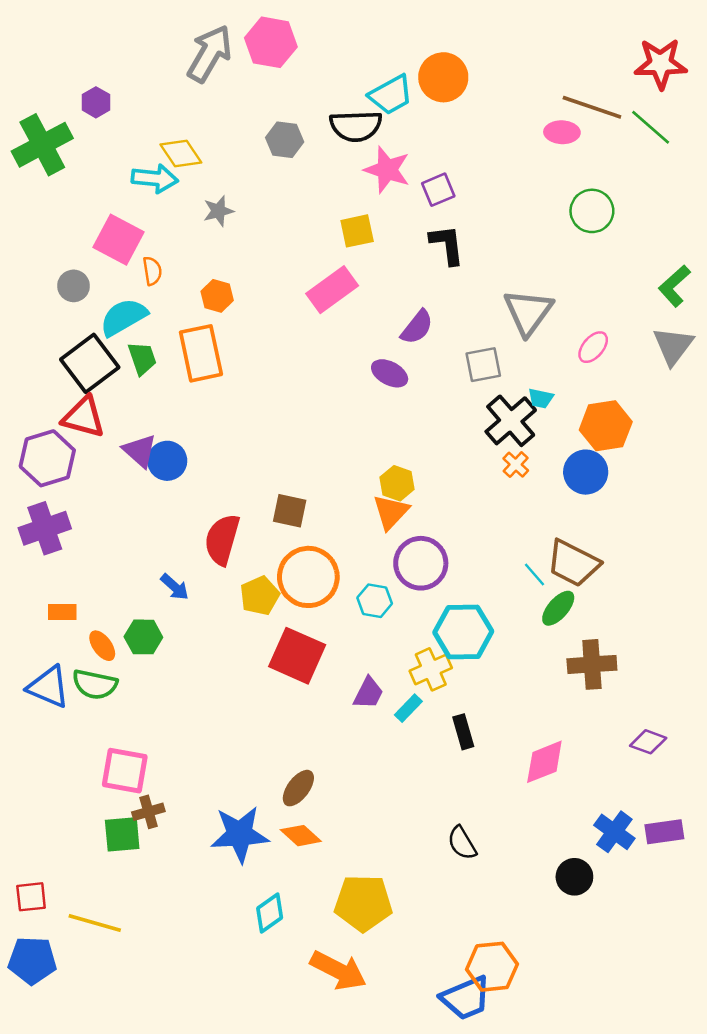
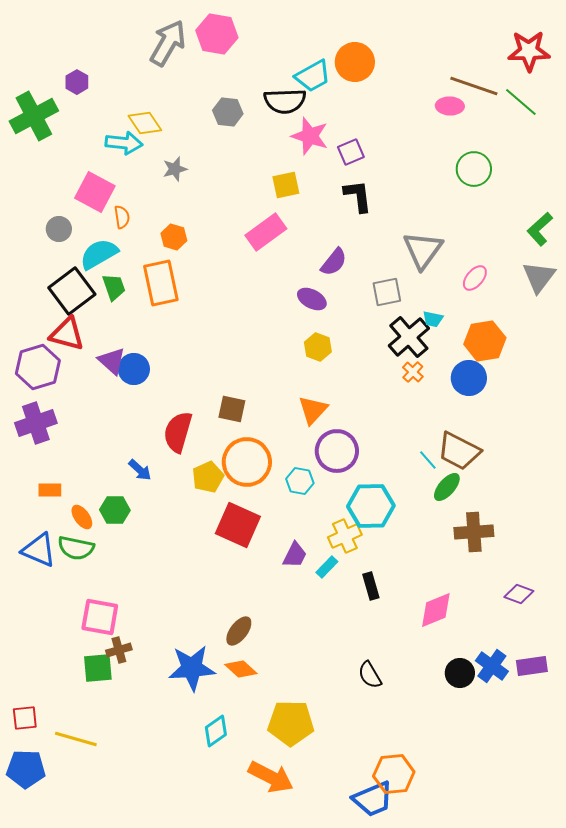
yellow hexagon: (397, 483) -> (318, 347), moved
black circle: (574, 877) -> (460, 673), moved

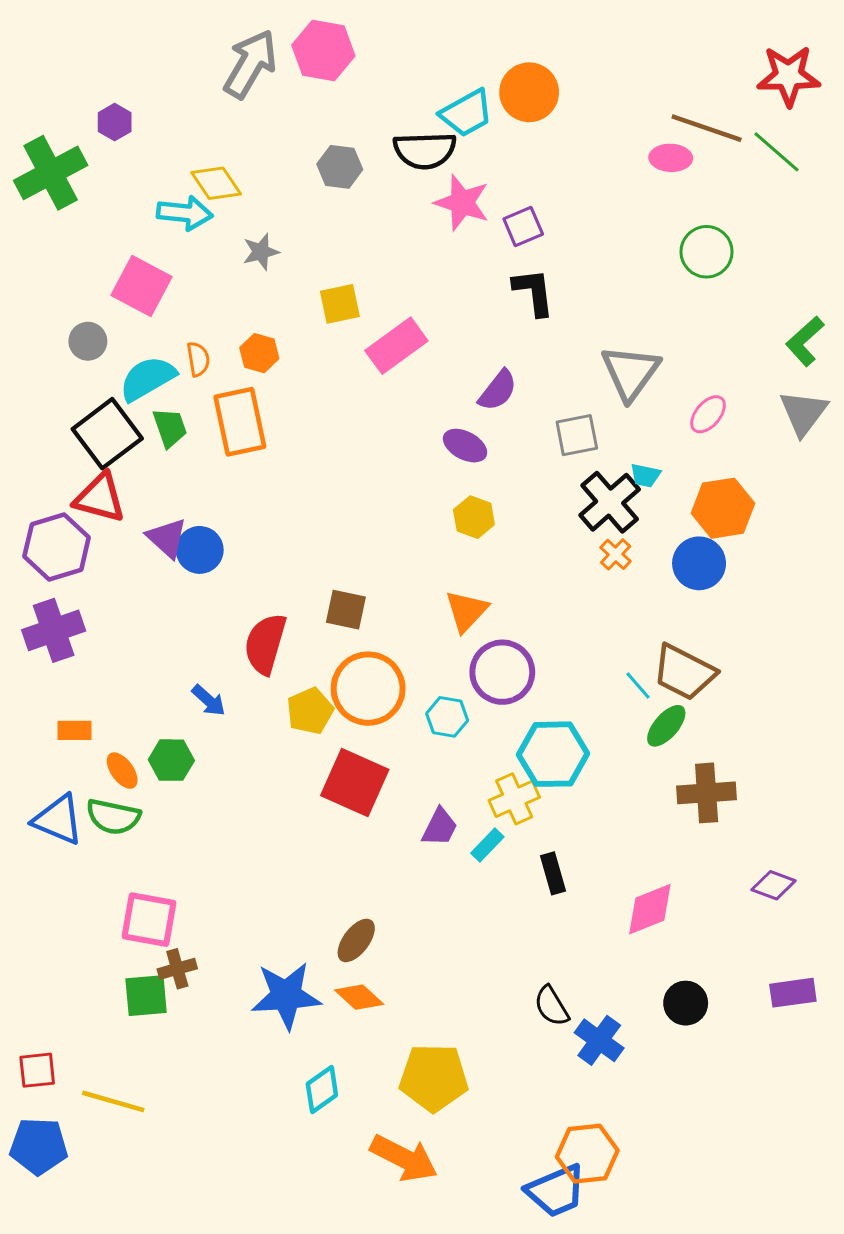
yellow square: (286, 185) -> (340, 304), moved
orange semicircle: (122, 217) -> (198, 359), moved
blue cross: (492, 666) -> (599, 1040), moved

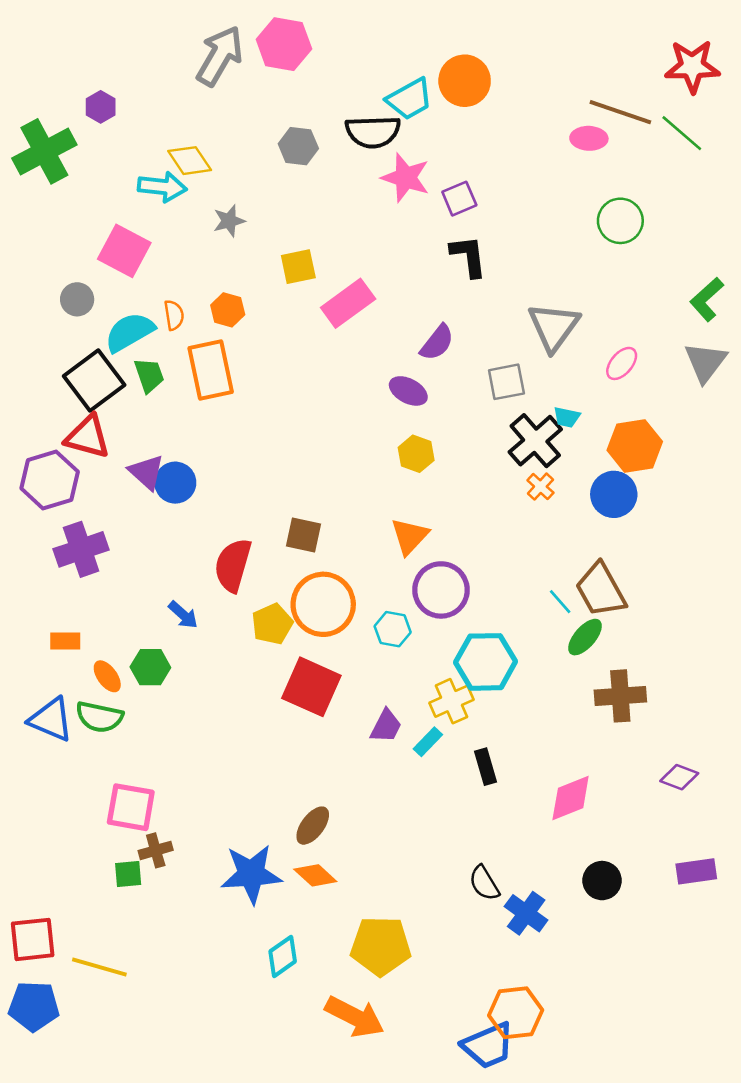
purple cross: (54, 630) -> (81, 549), moved
brown trapezoid: (684, 672) -> (601, 590), turned 34
green square: (146, 996) -> (128, 874), size x0.7
red square: (37, 1070) -> (33, 939), size x1.4

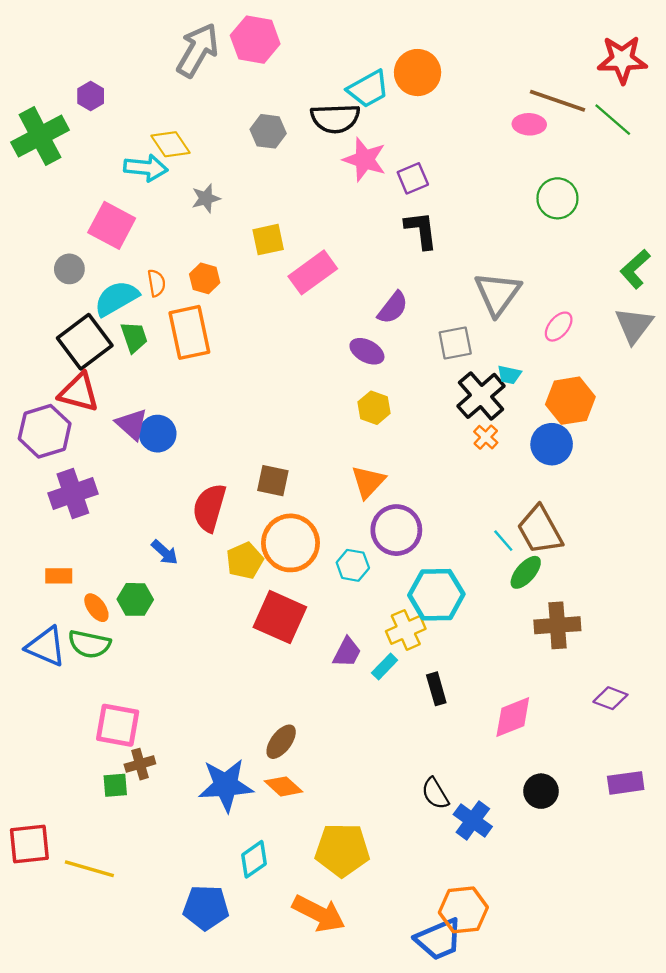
blue pentagon: (34, 1006) -> (206, 908), moved

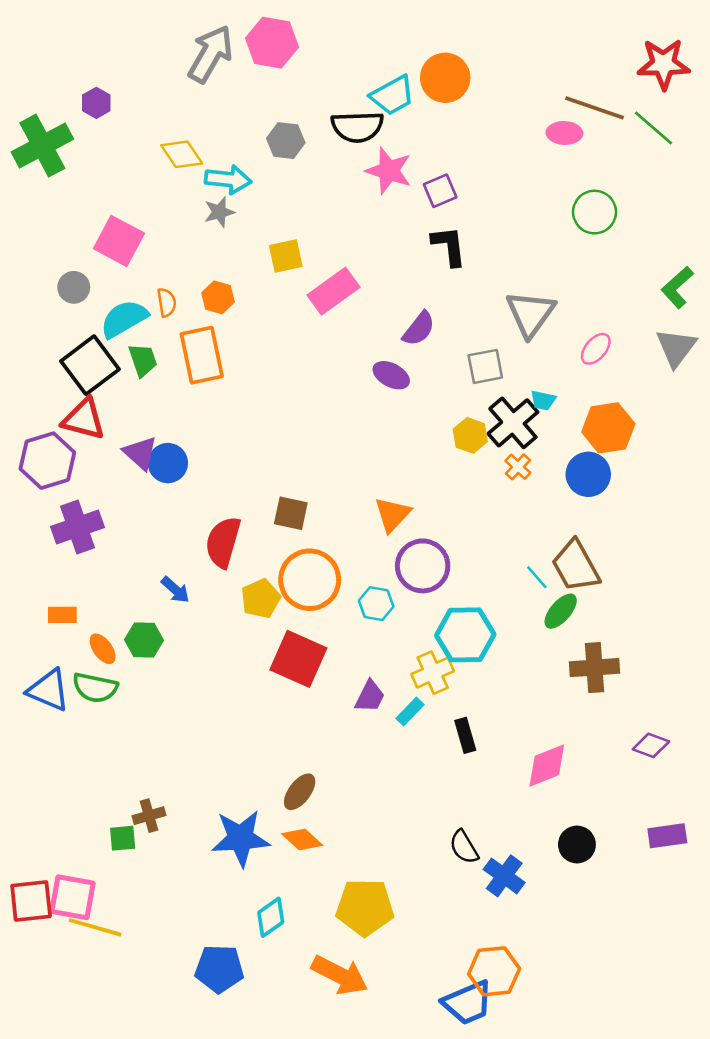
cyan arrow: (146, 168) -> (228, 179), moved
yellow hexagon: (374, 408) -> (470, 435), moved
pink square: (118, 725) -> (72, 897), moved

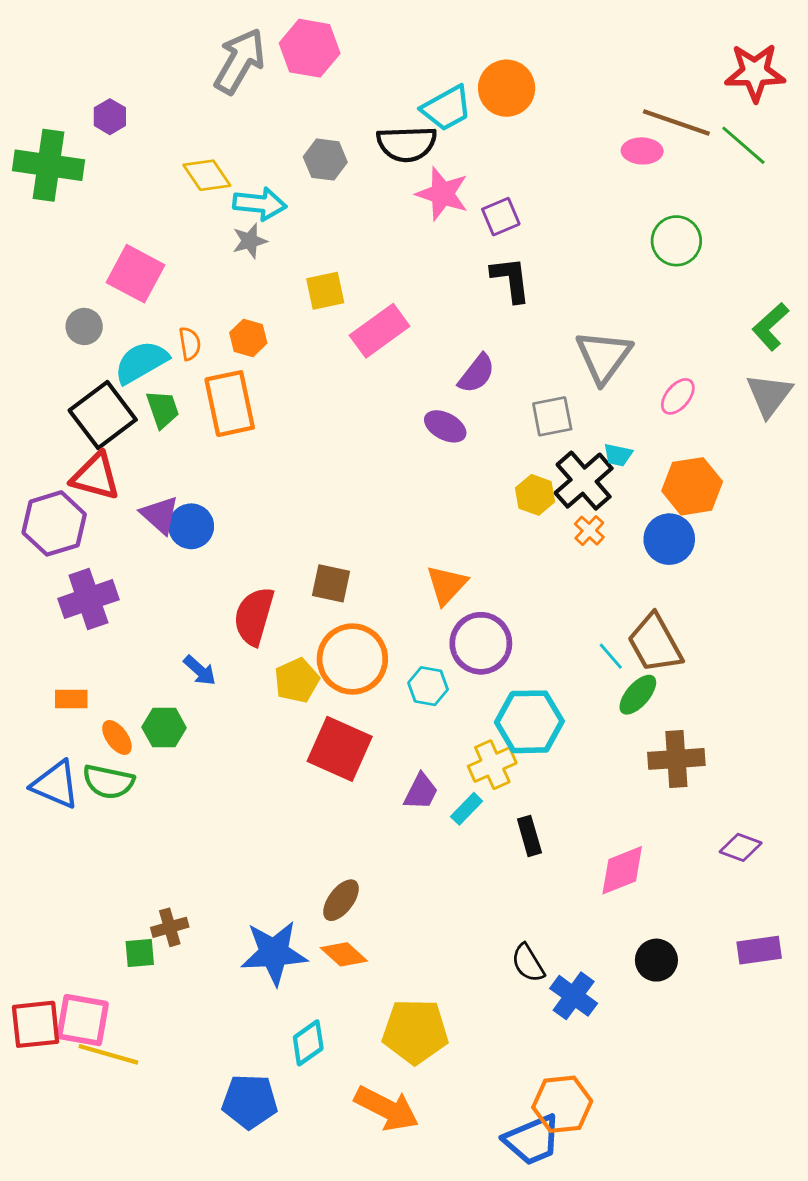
green cross: (42, 146) -> (48, 165), turned 36

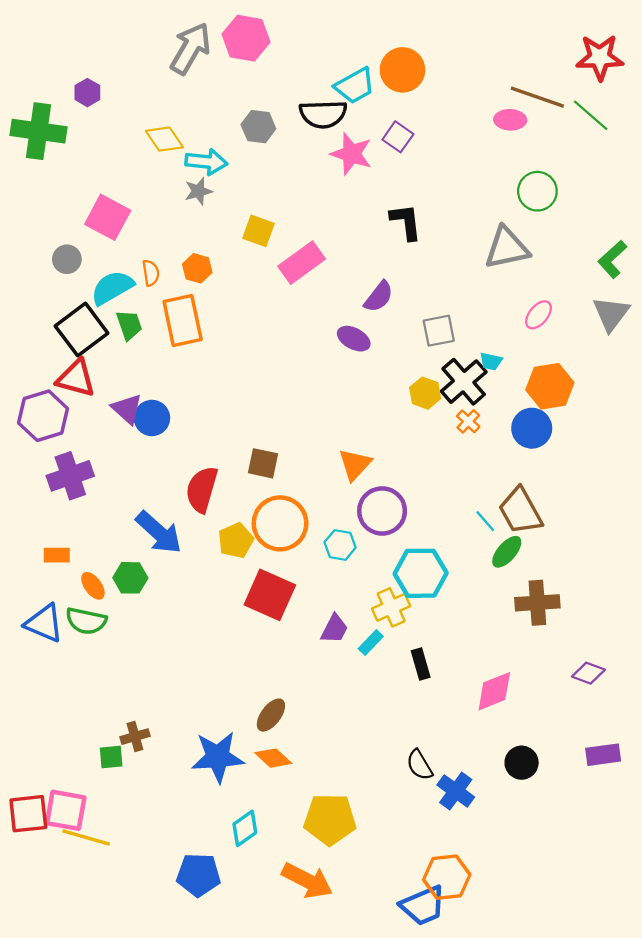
purple square: (501, 217) -> (398, 137), moved, turned -32
yellow square: (325, 291) -> (258, 231), turned 32
gray triangle: (604, 356) -> (507, 248), moved, turned 42
blue arrow: (200, 670) -> (159, 532), size x1.8

